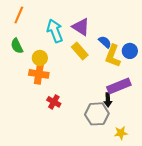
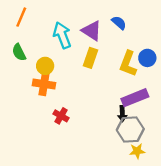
blue semicircle: (105, 42) -> (119, 23), moved
yellow rectangle: (80, 51) -> (91, 58), turned 60
gray hexagon: (97, 114) -> (130, 130), moved

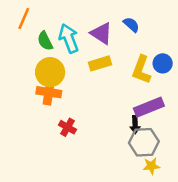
green semicircle: (19, 52) -> (45, 41), moved
yellow rectangle: (91, 58) -> (100, 63), turned 54
yellow circle: (45, 66) -> (50, 72), size x1.5

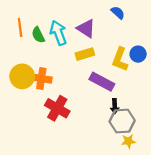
orange line: (24, 18) -> (20, 27), moved, turned -30
blue semicircle: (131, 25) -> (118, 13), moved
yellow circle: (50, 72) -> (22, 76), moved
purple rectangle: (149, 107) -> (102, 82), moved, turned 50
red cross: (68, 127) -> (57, 108), size x1.6

